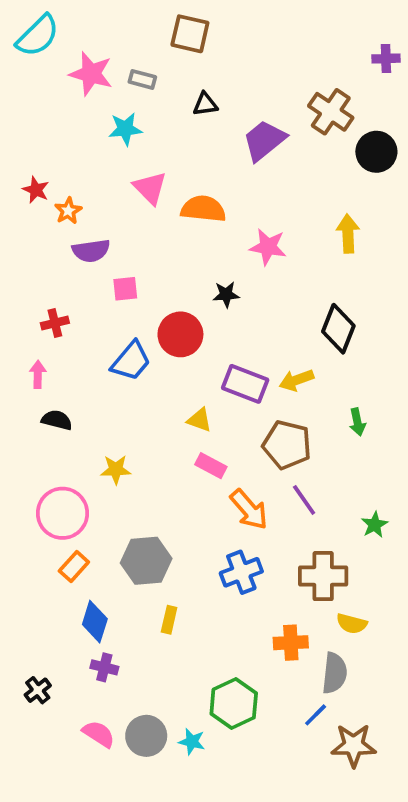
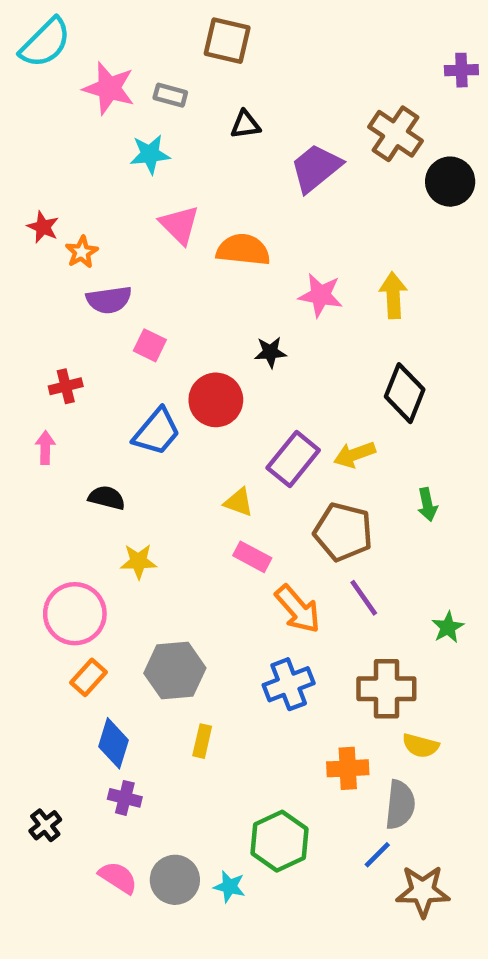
yellow arrow: (348, 234) -> (393, 295), moved
pink square: (125, 289) -> (150, 345), turned 32
purple rectangle: (245, 384) -> (293, 459), turned -72
black semicircle: (57, 420) -> (107, 498), moved

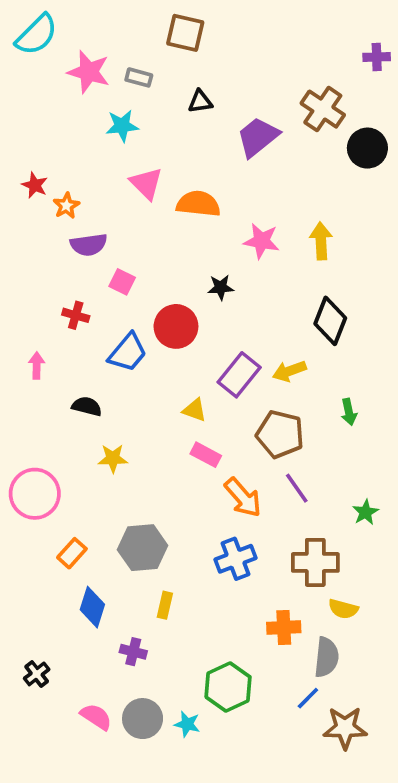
red cross: (66, 386) -> (76, 315), moved, turned 30
pink circle: (75, 614) -> (35, 494), moved
purple cross: (125, 798) -> (133, 652), moved

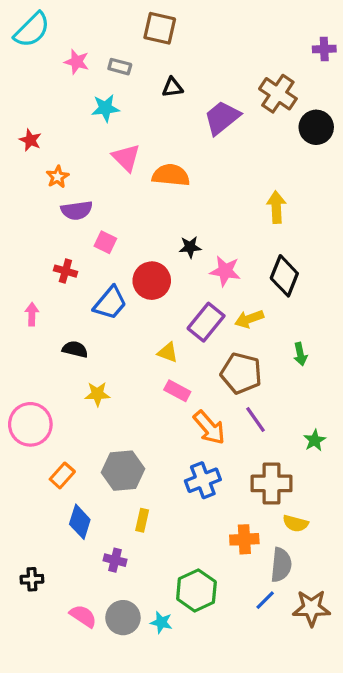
pink star: (89, 72) -> (77, 62), size x0.7
red star: (35, 185) -> (30, 140), moved
pink star: (261, 241) -> (225, 271), moved
black cross: (37, 674) -> (32, 579), turned 35
brown star: (345, 728) -> (311, 608), moved

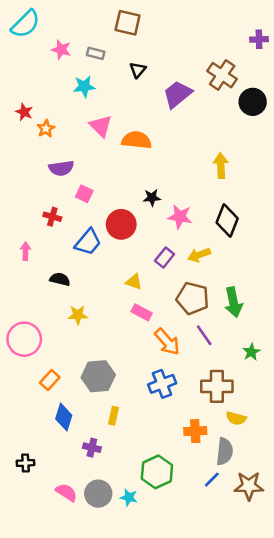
black triangle: (172, 87) -> (138, 70), turned -42
orange star: (57, 177) -> (46, 129), moved
purple rectangle: (206, 322) -> (165, 258), size x0.7
green arrow: (300, 354) -> (233, 302), moved, size x1.6

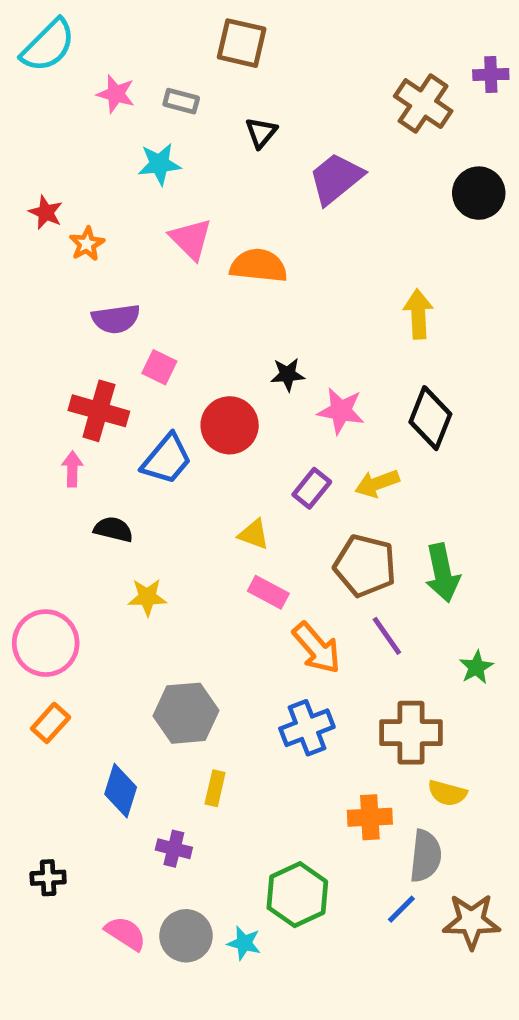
brown cross: (222, 75) -> (423, 104), moved
red cross: (52, 217) -> (99, 411), size x1.6
pink arrow: (25, 251) -> (72, 469), moved
orange rectangle: (50, 380) -> (51, 723), moved

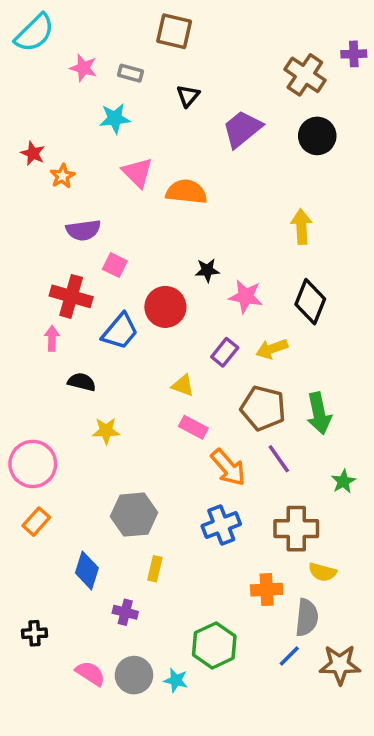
black circle: (479, 193) -> (317, 136), moved

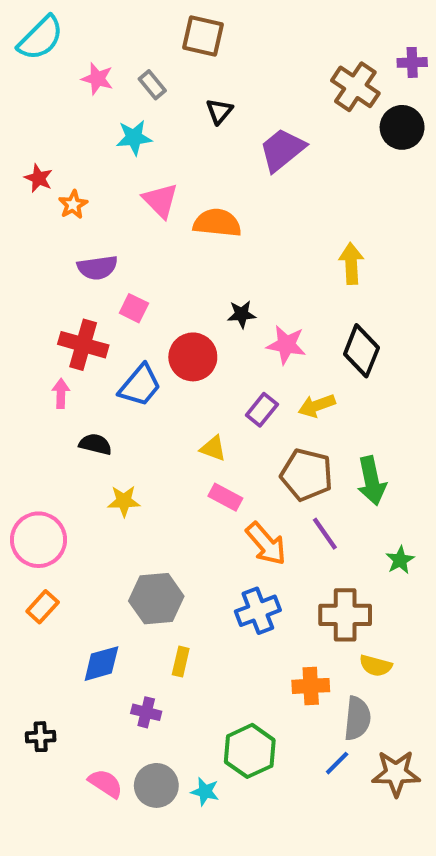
gray rectangle: (131, 73) -> (152, 85), turned 35
black circle: (317, 136) -> (402, 127), moved
blue diamond: (87, 570) -> (101, 664), turned 57

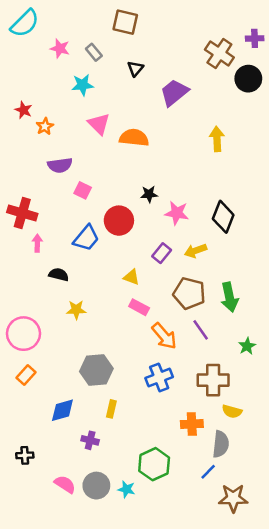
yellow arrow: (351, 263) -> (217, 139), moved
red cross: (83, 345) -> (22, 213), moved
brown star: (396, 773) -> (233, 498), moved

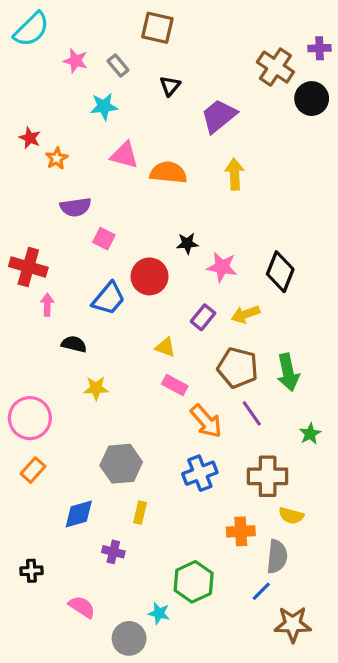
pink triangle: (99, 124) -> (124, 155), turned -30
yellow arrow: (217, 139) -> (235, 174), moved
gray circle: (96, 486) -> (129, 638), moved

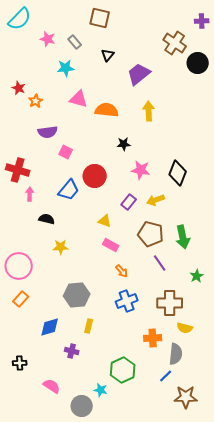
purple cross: (320, 48) -> (202, 21), moved
black star: (187, 243) -> (124, 144), moved
orange arrow: (206, 421) -> (122, 271), moved, size x0.6

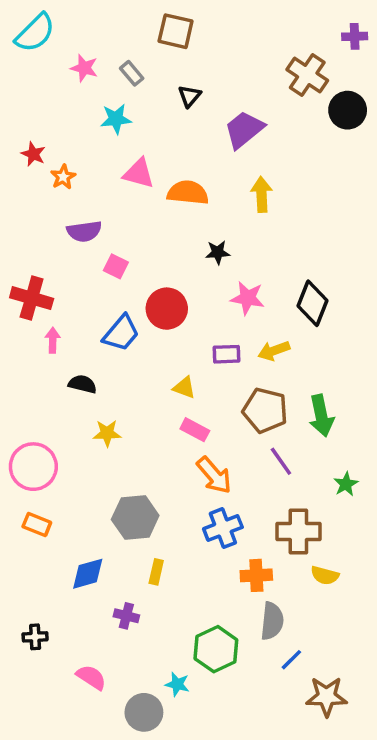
purple rectangle: (129, 202) -> (226, 354), turned 49
orange arrow: (122, 271) -> (214, 475), size x1.6
orange rectangle: (21, 299) -> (37, 525), turned 70
orange cross: (153, 338) -> (256, 575), moved
gray semicircle: (176, 354) -> (272, 621), moved

